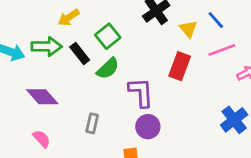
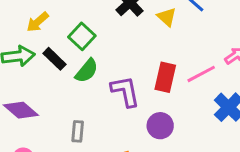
pink line: (222, 50) -> (201, 74), moved
red rectangle: (180, 66) -> (165, 77), moved
purple circle: (148, 127) -> (160, 126), moved

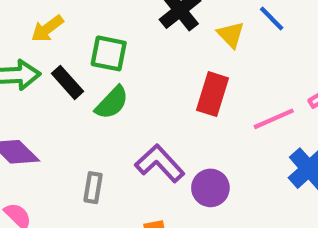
green square: (82, 36) -> (109, 53), turned -36
red rectangle: (165, 77) -> (212, 94), moved
purple L-shape: (125, 91) -> (160, 163), moved, turned -36

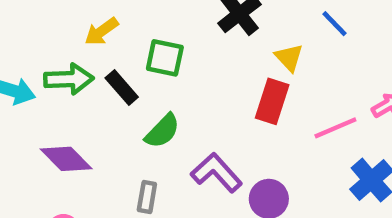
yellow triangle: (231, 35) -> (289, 58), moved
green semicircle: (112, 103) -> (162, 131), moved

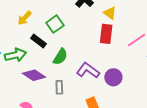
green square: (165, 58) -> (55, 24), turned -36
green arrow: (69, 79) -> (15, 55), moved
purple diamond: (66, 159) -> (34, 75), moved

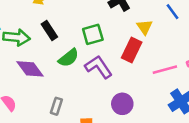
green square: (55, 24) -> (93, 34), moved
purple L-shape: (88, 70) -> (98, 67), moved
gray rectangle: (59, 87) -> (56, 106), moved

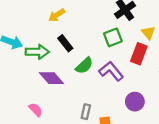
green square: (93, 34) -> (113, 37), moved
gray rectangle: (56, 106) -> (86, 112), moved

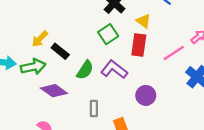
yellow arrow: (57, 15) -> (40, 39), moved
gray rectangle: (86, 112) -> (94, 108), moved

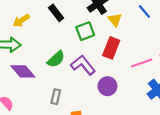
yellow triangle: (144, 21) -> (115, 20), moved
black rectangle: (60, 51) -> (56, 13), moved
purple circle: (146, 95) -> (107, 86), moved

